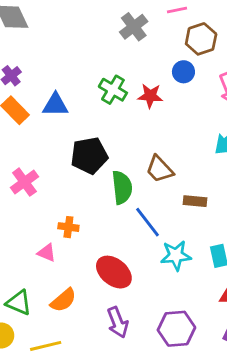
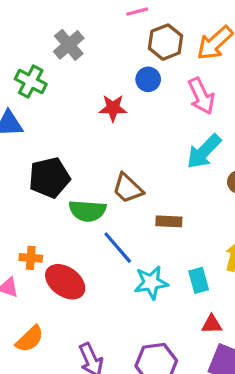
gray cross: (134, 27) -> (69, 45), moved
green cross: (113, 90) -> (31, 82), moved
green semicircle: (122, 187) -> (87, 211), turned 104
red ellipse: (114, 272) -> (65, 282), moved

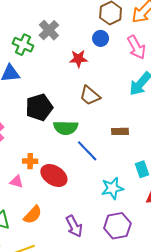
gray cross: (69, 45) -> (49, 30), moved
brown trapezoid: (128, 188) -> (90, 96), moved
cyan star: (151, 283) -> (112, 188), moved

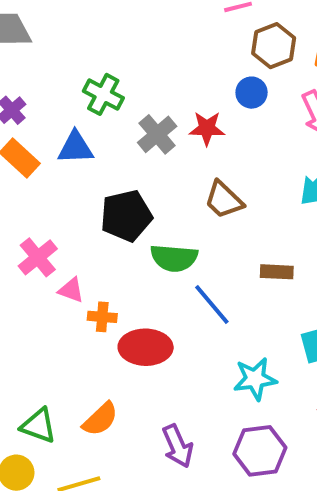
gray cross: (49, 30) -> (157, 134), moved
red ellipse: (54, 175) -> (146, 347), turned -35
pink triangle: (17, 182) -> (71, 290), moved

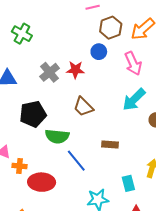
green cross: (103, 94) -> (22, 34), moved

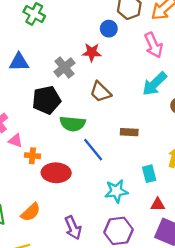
blue circle: (99, 52) -> (109, 29), moved
gray cross: (50, 72) -> (64, 67), moved

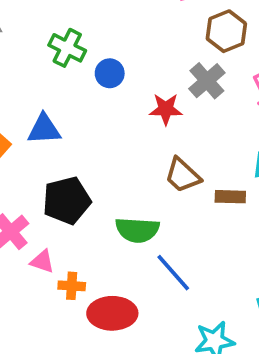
blue circle: (109, 29) -> (110, 73), moved
gray cross: (64, 67) -> (207, 81), moved
black pentagon: (46, 100) -> (67, 201), moved
brown rectangle: (129, 132) -> (230, 197), moved

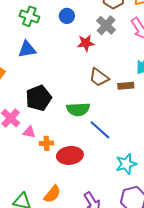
blue circle: (110, 73) -> (67, 16), moved
blue triangle: (44, 129) -> (27, 49), moved

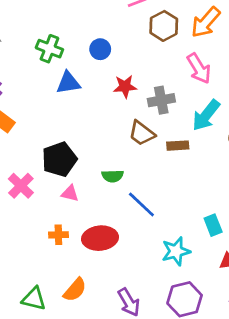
gray cross: (106, 25) -> (161, 100), moved, turned 36
blue triangle: (27, 49) -> (68, 83), moved
green semicircle: (78, 109) -> (113, 176), size x0.7
pink triangle: (29, 132) -> (70, 193), moved
orange cross: (46, 143) -> (58, 235), moved

